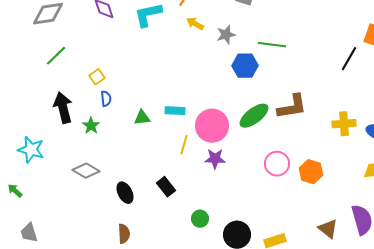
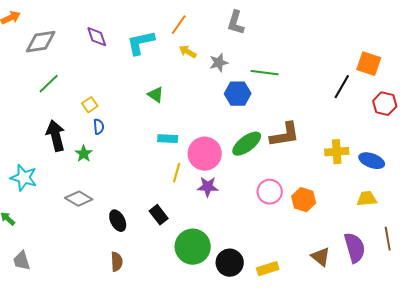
green triangle: (142, 118) -> (156, 95), moved, turned 42
green circle: (200, 219) -> (193, 247), size x2.0

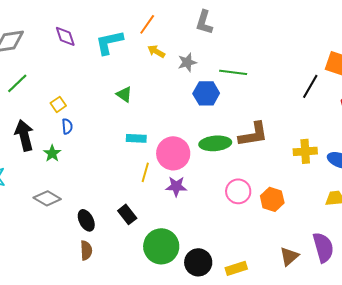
green ellipse: (247, 144) -> (215, 143), turned 32
brown triangle: (321, 257) -> (289, 256), turned 40
brown semicircle: (117, 262) -> (86, 250), moved

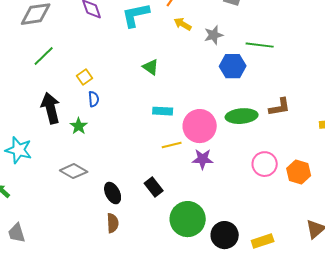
brown L-shape: (253, 134) -> (280, 107), size x0.7
yellow line: (145, 172) -> (172, 145), turned 60

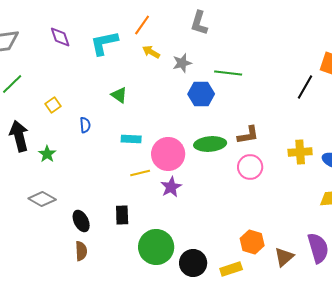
blue semicircle: (94, 99) -> (85, 125), moved
purple star: (203, 159) -> (171, 187), turned -30
pink circle: (265, 164) -> (250, 167), moved
orange hexagon: (299, 172) -> (252, 242), moved
black rectangle: (154, 187) -> (122, 215), turned 36

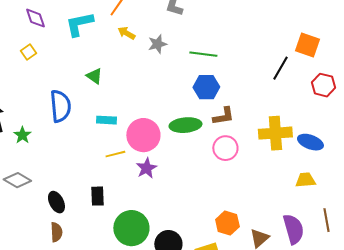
blue hexagon: (201, 94) -> (206, 87), moved
yellow square: (53, 105) -> (28, 52), moved
blue semicircle: (85, 125) -> (60, 106), size x2.0
yellow cross: (300, 152) -> (275, 133), size x1.4

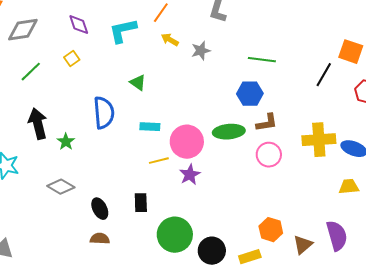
green line: (203, 54) -> (262, 60), moved
brown semicircle: (56, 232) -> (100, 239), turned -84

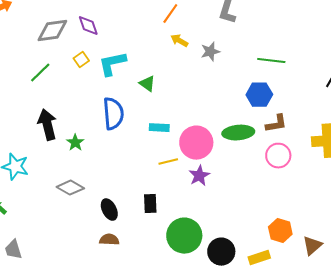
gray diamond: (23, 30) -> (52, 31), moved
cyan L-shape: (123, 31) -> (112, 64), moved

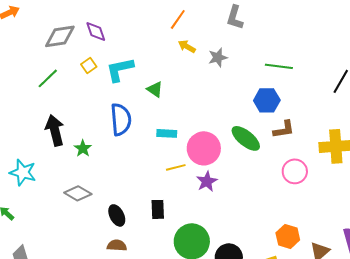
green ellipse: (238, 133) -> (246, 138), turned 44
pink circle: (278, 156) -> (295, 171), moved

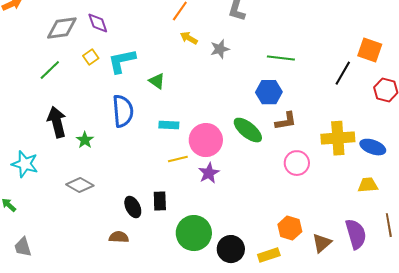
black ellipse: (117, 215) -> (133, 207), moved

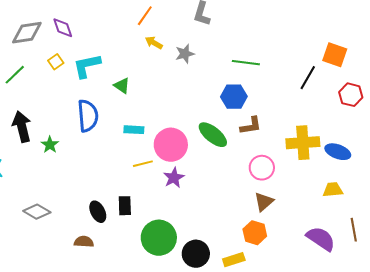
gray diamond: (80, 185) -> (37, 212), moved
purple semicircle: (356, 234) -> (321, 239), turned -40
brown triangle: (322, 243) -> (264, 202), moved

